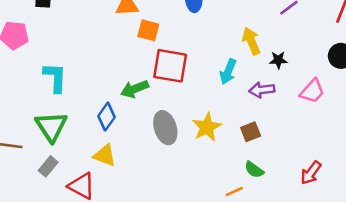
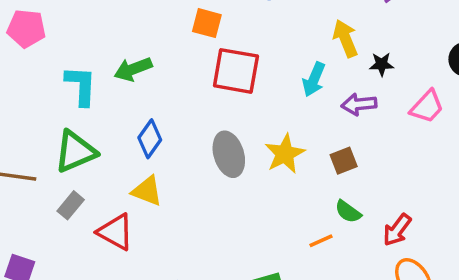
green arrow: (135, 89) -> (133, 69), moved
green triangle: (51, 126) -> (75, 152), turned 40
red arrow: (311, 173) -> (397, 230), moved

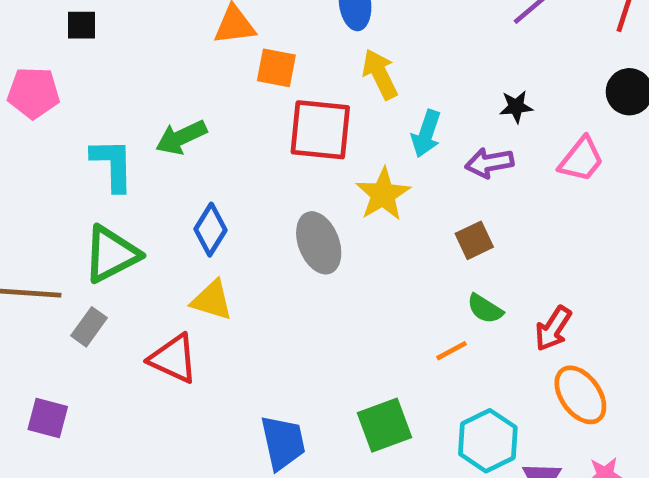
yellow arrow: (345, 38) -> (380, 74), moved
yellow star: (285, 154) -> (383, 194), moved
gray rectangle: (71, 205) -> (89, 327), moved

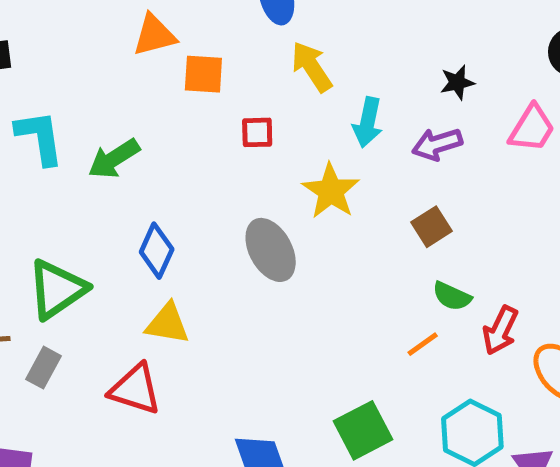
red square: (320, 130) -> (257, 132), size x0.5
cyan L-shape: (113, 165) -> (40, 137), moved
red arrow: (553, 329) -> (500, 330), moved

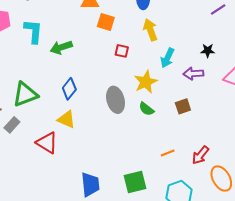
green semicircle: (452, 296) -> (146, 109), moved

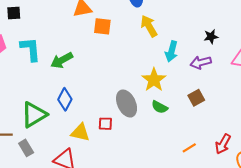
red square: (122, 51) -> (105, 124), moved
blue diamond: (69, 89) -> (65, 99), moved
gray rectangle: (12, 125) -> (26, 148), turned -63

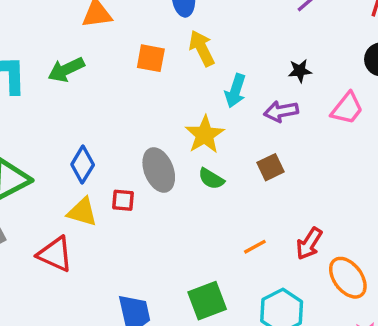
orange square: (102, 26) -> (151, 58), moved
green arrow: (62, 60) -> (66, 70), moved
blue diamond: (65, 99) -> (83, 165), moved

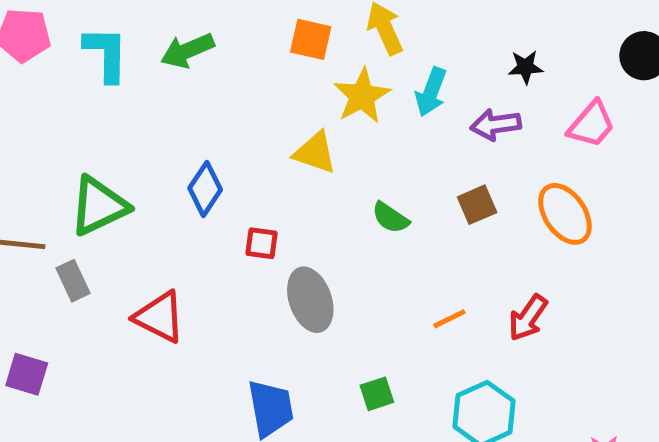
yellow star: (205, 135) -> (362, 96), moved
gray ellipse: (159, 170) -> (310, 300), moved
yellow triangle: (82, 212) -> (315, 153), moved
orange ellipse: (348, 278) -> (565, 214), moved
green square: (207, 301) -> (377, 394), size x0.6

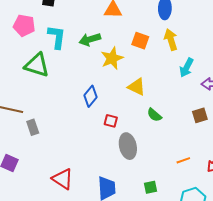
yellow star: (362, 96) -> (112, 58), moved
green triangle: (99, 206) -> (37, 65), moved, turned 36
green semicircle: (390, 218) -> (154, 115), moved
red triangle: (160, 317) -> (63, 179), moved

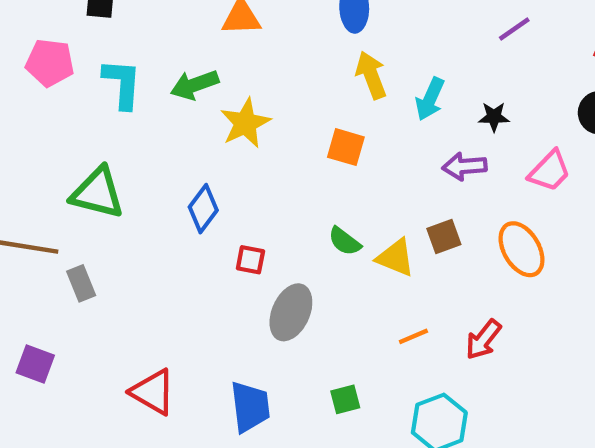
orange square: (140, 41) -> (346, 147), moved
green triangle: (37, 65) -> (97, 193), moved
cyan arrow: (186, 68) -> (430, 99), moved
yellow triangle: (137, 87) -> (396, 258), moved
gray ellipse: (128, 146) -> (291, 312), turned 40

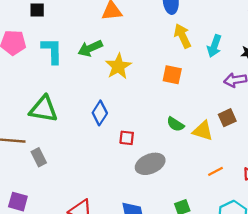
gray ellipse: (291, 312) -> (150, 164), turned 48

